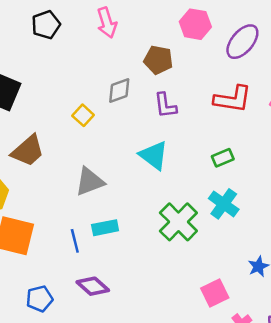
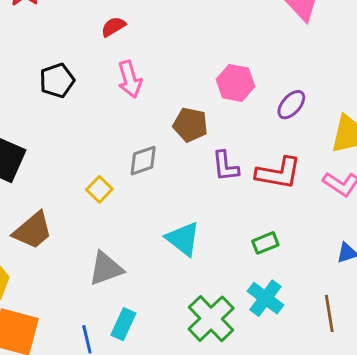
purple ellipse: (242, 42) -> (291, 105), size x0.7
purple L-shape: (165, 105) -> (225, 166), moved
cyan rectangle: (105, 228) -> (123, 324), turned -55

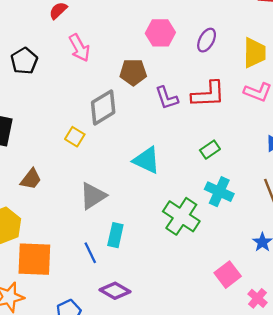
gray diamond: (143, 161) -> (103, 107), size x1.4
brown trapezoid: (33, 230) -> (31, 179), size x0.7

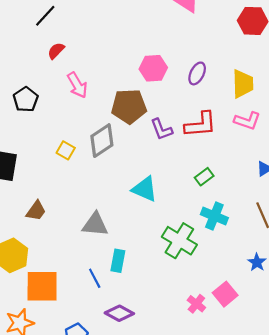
brown pentagon: (133, 72) -> (129, 106), size x1.4
yellow square: (75, 137) -> (66, 150), moved
gray triangle: (93, 196) -> (95, 224), turned 40
pink cross: (257, 298) -> (196, 304), moved

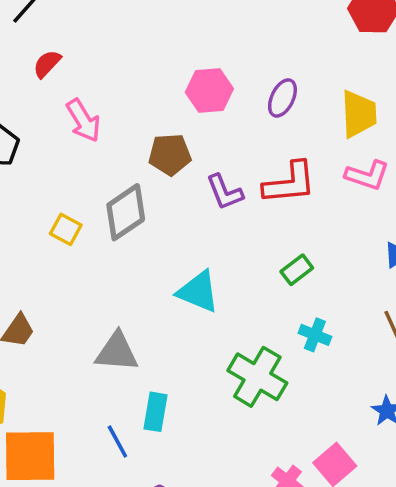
brown pentagon: (129, 106) -> (170, 155), size x0.7
cyan cross: (214, 216) -> (315, 335), size x0.7

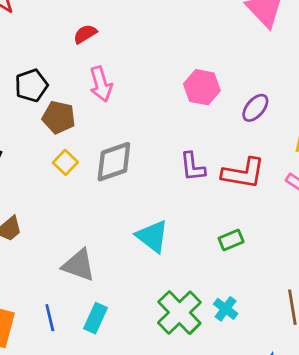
brown pentagon: (170, 155) -> (59, 117), moved
cyan cross: (315, 335) -> (226, 309), moved
blue line: (117, 441) -> (50, 318), moved

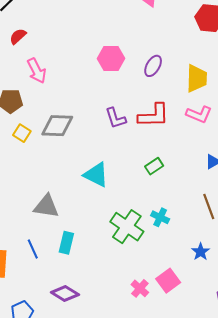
gray diamond: (114, 162) -> (57, 126), turned 32

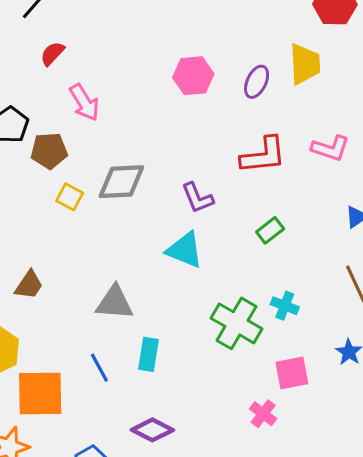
yellow trapezoid: (197, 78) -> (305, 64), moved
purple L-shape: (116, 118) -> (197, 198), moved
pink square: (168, 281) -> (292, 373), moved, turned 30

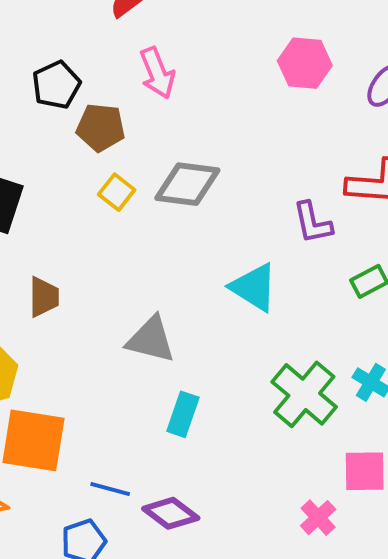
purple L-shape: (197, 198) -> (313, 223), moved
brown trapezoid: (29, 285) -> (44, 297), turned -44
blue line: (99, 368) -> (110, 489), moved, turned -56

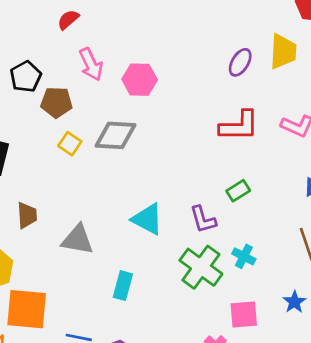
pink hexagon: (305, 63) -> (140, 80), moved
purple L-shape: (313, 223) -> (203, 219), moved
cyan triangle: (254, 287) -> (148, 219), moved
gray triangle: (151, 340) -> (78, 240), moved

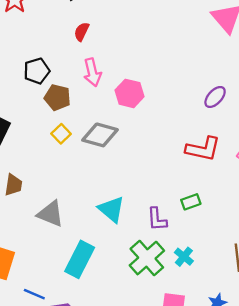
red semicircle: (68, 20) -> (82, 32), turned -36
cyan rectangle: (123, 286) -> (80, 259), size x1.5

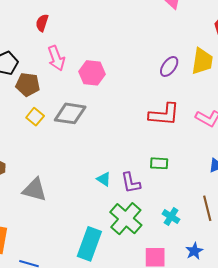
green rectangle: (191, 202) -> (159, 163), turned 30
cyan triangle: (111, 209) -> (104, 179), moved, size x0.6
cyan cross: (184, 257) -> (171, 217), moved
cyan rectangle: (80, 259) -> (89, 244), moved

